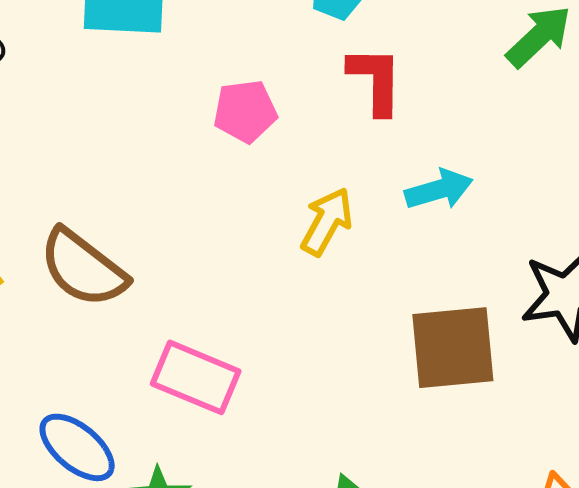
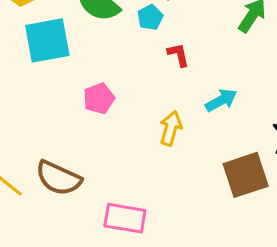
red L-shape: (376, 80) -> (178, 55), size x0.7
pink pentagon: (245, 111) -> (99, 99), moved

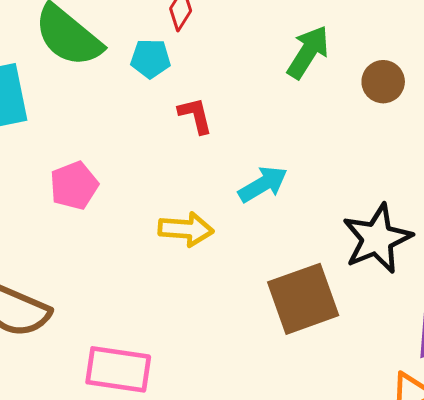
cyan pentagon: (150, 17) -> (151, 59), turned 30
yellow arrow: (171, 128) -> (186, 229), turned 80

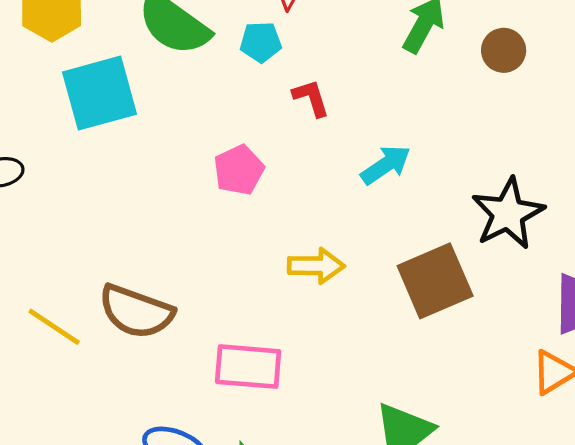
pink pentagon: (74, 186) -> (239, 170), moved
yellow arrow: (186, 229) -> (316, 266), moved

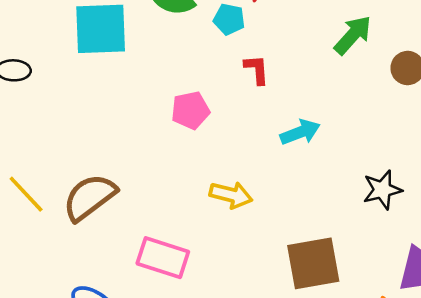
black star: (508, 214) -> (382, 190), size x0.7
brown square: (435, 281) -> (313, 263), moved
brown semicircle: (136, 312) -> (90, 197), turned 110

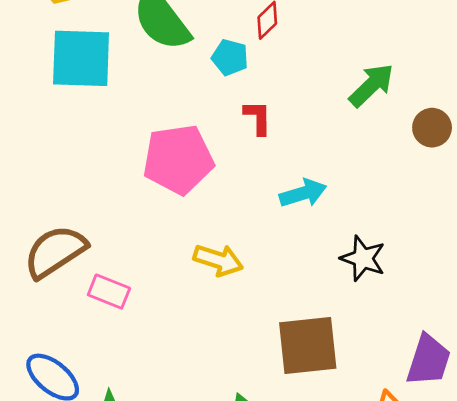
pink pentagon: (190, 110) -> (178, 159), size x1.6
black star: (382, 190) -> (363, 258), moved, turned 30
pink rectangle: (163, 258) -> (109, 292), moved, size x0.7

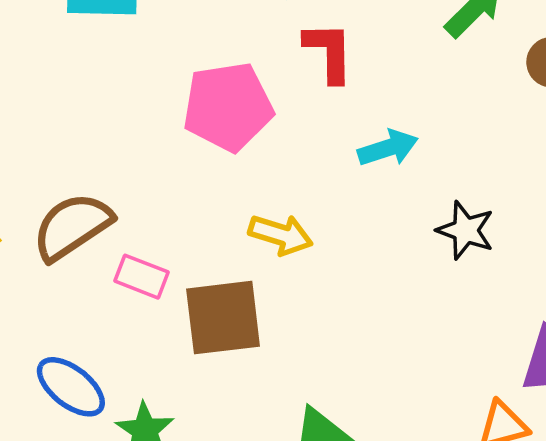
red L-shape: (258, 118) -> (329, 52), size x1.4
brown square: (308, 346) -> (223, 318), moved

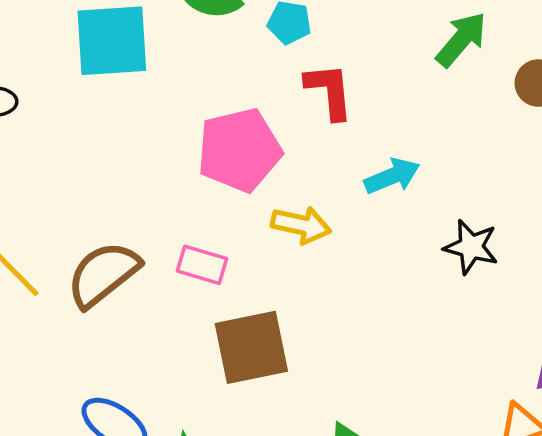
yellow arrow: (281, 235) -> (301, 225), moved
pink rectangle: (141, 277) -> (202, 265), moved

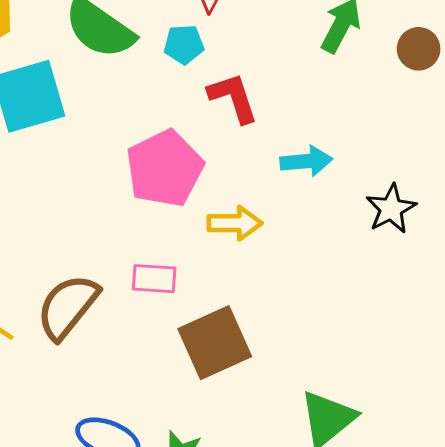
cyan arrow: (392, 176) -> (306, 161), turned 30
black star: (471, 247) -> (391, 209), turned -30

